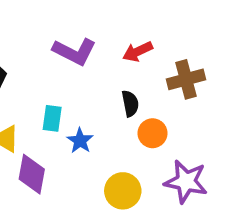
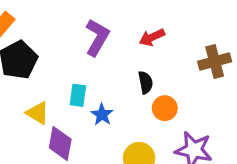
purple L-shape: (74, 51) -> (97, 37), turned -87
brown cross: (186, 79) -> (215, 62), moved

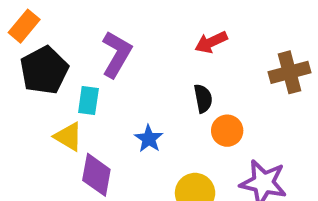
purple L-shape: (97, 37) -> (117, 54), moved
cyan rectangle: (78, 95) -> (88, 100), moved

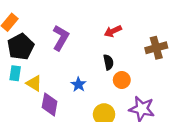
cyan rectangle: (88, 100) -> (15, 73), moved

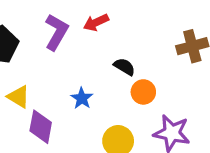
red arrow: (113, 31) -> (96, 22), moved
black semicircle: (108, 62) -> (124, 67), turned -48

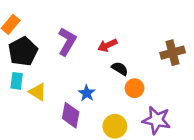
red arrow: (96, 22) -> (108, 45), moved
purple diamond: (41, 127) -> (71, 115), moved

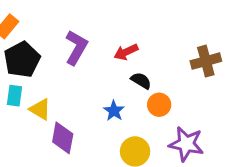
blue star: (87, 93) -> (114, 111), moved
purple diamond: (71, 115) -> (63, 138), moved

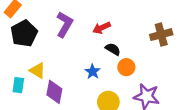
cyan rectangle: (14, 96) -> (18, 85), moved

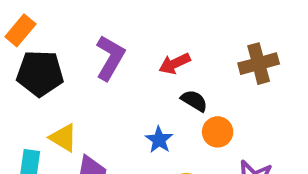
black pentagon: (24, 33) -> (40, 73), turned 30
brown cross: (161, 35) -> (259, 64), moved

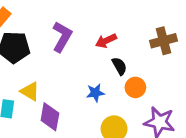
black semicircle: (194, 101) -> (119, 66), turned 30
blue star: (159, 140) -> (95, 93), turned 30

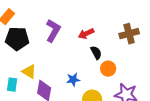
blue star: (95, 93) -> (73, 80), moved

